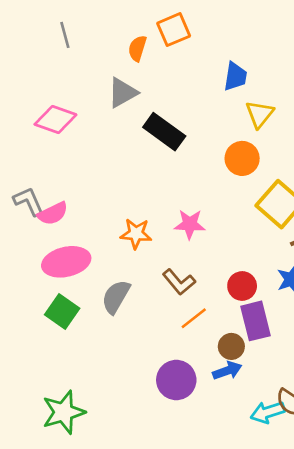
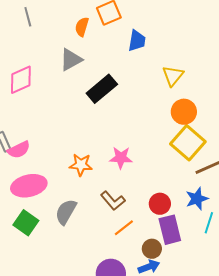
blue trapezoid: (235, 77) -> (137, 41), moved
pink diamond: (55, 120) -> (21, 80), turned -44
black rectangle: (164, 132) -> (102, 89), turned -76
orange circle: (242, 158) -> (184, 112), moved

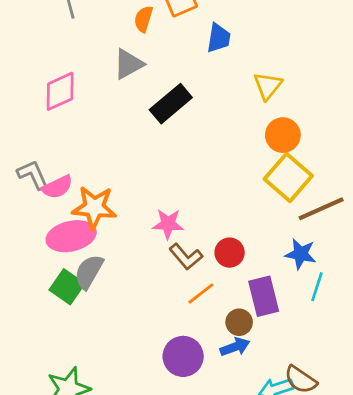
pink star: (121, 158) -> (168, 224), moved
orange star: (81, 165) -> (94, 207), moved, size x1.4
blue star: (197, 199) -> (301, 254), turned 30
red circle: (160, 204) -> (230, 253), moved
gray semicircle: (66, 212) -> (89, 272), moved

